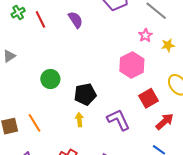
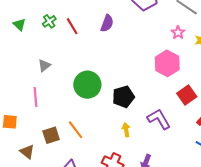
purple semicircle: (76, 20) -> (107, 23), turned 60
green circle: (50, 79) -> (87, 85), size x1.4
yellow arrow: (79, 120) -> (126, 130), moved

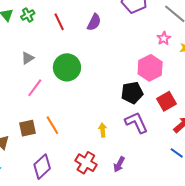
green cross: (49, 21) -> (28, 15), moved
green circle: (87, 85) -> (67, 67), moved
pink line: (36, 97) -> (35, 88), moved, turned 36
black pentagon: (123, 97) -> (132, 93), moved

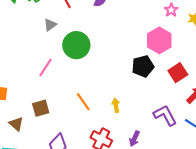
gray triangle: (28, 58) -> (50, 25), moved
purple L-shape: (136, 123) -> (165, 115), moved
orange line: (52, 125) -> (83, 102), moved

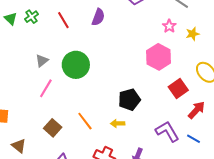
gray triangle: (50, 25) -> (42, 61), moved
black pentagon: (143, 66) -> (129, 100), moved
yellow arrow: (116, 105) -> (118, 123), turned -80
brown square: (41, 108) -> (53, 128), moved, turned -30

